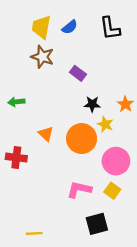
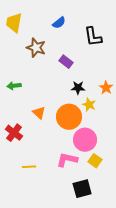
yellow trapezoid: (41, 27) -> (14, 23), moved
black L-shape: (110, 28) -> (93, 37), moved
red cross: (16, 158) -> (14, 133), turned 30
pink circle: (116, 161) -> (85, 140), moved
yellow line: (34, 233) -> (29, 167), moved

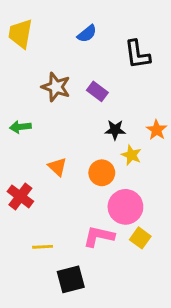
brown star: (36, 48) -> (56, 87), moved
orange circle: (69, 117) -> (102, 173), size x0.7
black square: (82, 189) -> (71, 279), moved

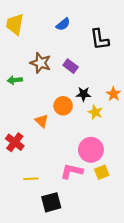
green arrow: (20, 127) -> (15, 80), moved
orange circle: (102, 173) -> (63, 106), moved
yellow square: (140, 238) -> (102, 172), turned 32

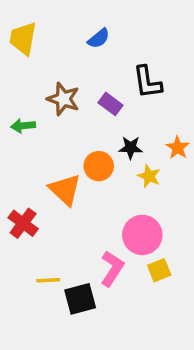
black L-shape: (100, 39) -> (147, 82), moved
orange triangle: (42, 121) -> (65, 190), size x1.5
pink L-shape: (72, 171) -> (112, 269), turned 110
black square: (51, 202) -> (80, 299), moved

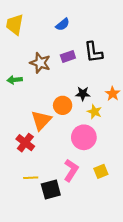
purple rectangle: (110, 104) -> (68, 56), moved, turned -56
orange triangle: (65, 190) -> (41, 120), turned 30
red cross: (23, 223) -> (25, 143), moved
pink circle: (142, 235) -> (84, 137), moved

